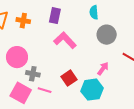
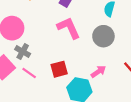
gray circle: (107, 35) -> (103, 36), moved

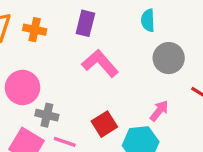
gray circle: (103, 36) -> (169, 58), moved

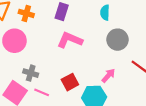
pink L-shape: (100, 63) -> (70, 40), turned -30
pink circle: (23, 88) -> (14, 41), moved

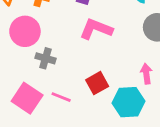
gray cross: (31, 73) -> (45, 58), moved
pink arrow: (108, 76) -> (146, 74), turned -48

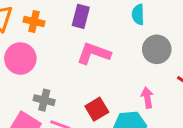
gray cross: (45, 58) -> (44, 100), moved

